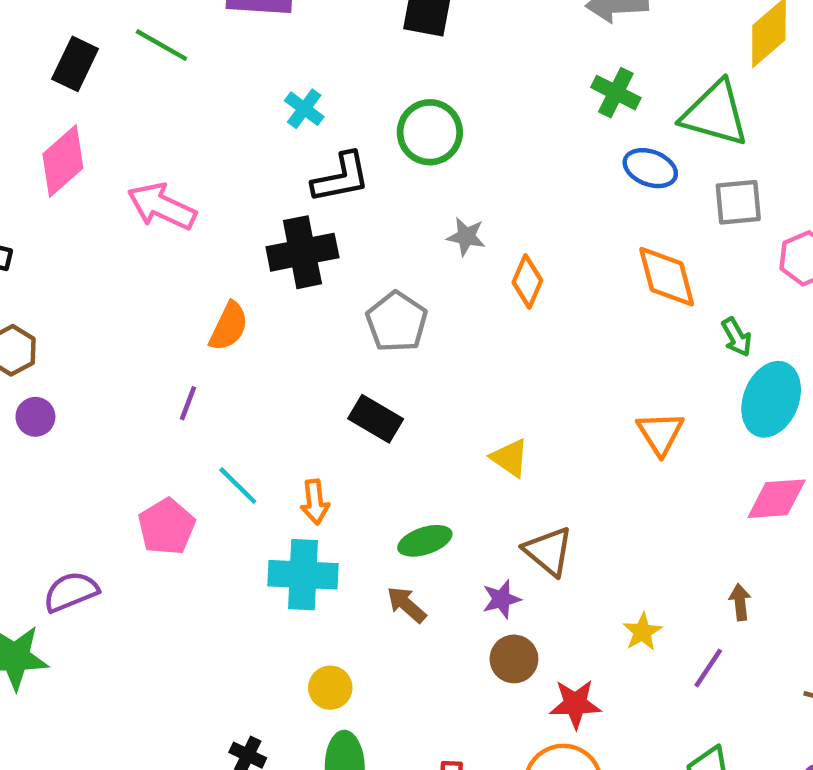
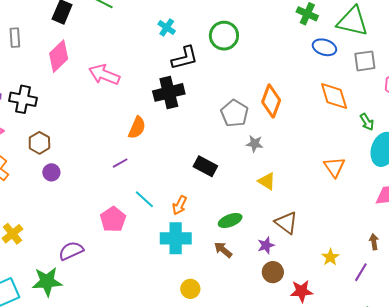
gray star: (466, 237) -> (255, 144), moved
orange diamond: (527, 281) -> (271, 101), size x1.4
gray pentagon: (397, 322) -> (235, 113), moved
purple line: (188, 403) -> (120, 163), turned 42
orange arrow: (315, 502) -> (180, 205), turned 36

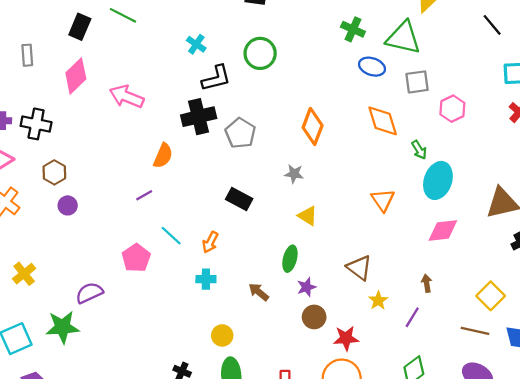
gray pentagon: (235, 113) -> (240, 133), moved
green ellipse: (230, 220) -> (290, 259), moved, turned -55
brown triangle: (286, 223) -> (359, 268), moved
cyan cross: (176, 238) -> (206, 279), size x0.6

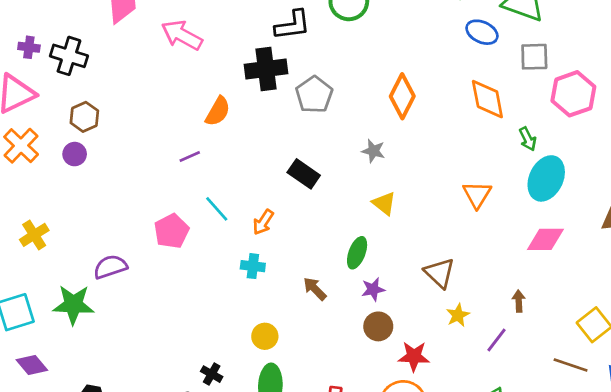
pink hexagon: (452, 109) -> (573, 94), size x1.4
purple circle: (68, 205) -> (75, 154), moved

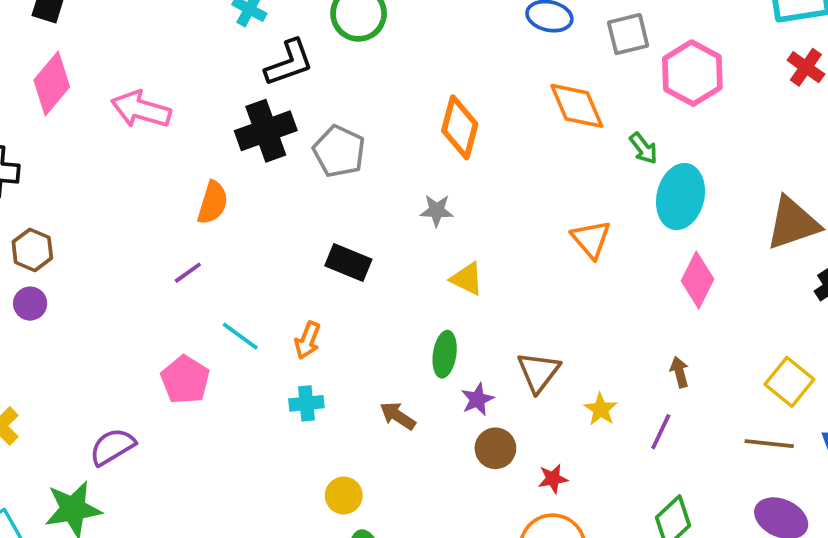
pink diamond: (545, 239) -> (698, 280), turned -51
brown triangle: (440, 273) -> (538, 372), moved, turned 36
red star: (414, 356) -> (553, 479), size x0.7

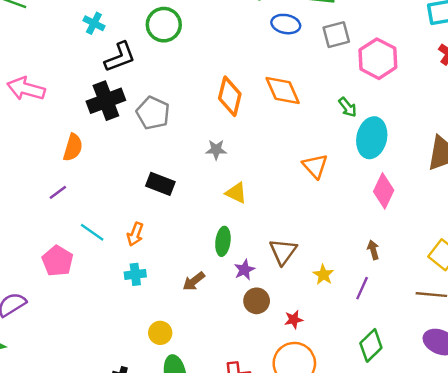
orange diamond: (577, 106) -> (283, 90), moved
brown arrow: (398, 416) -> (194, 281), turned -70

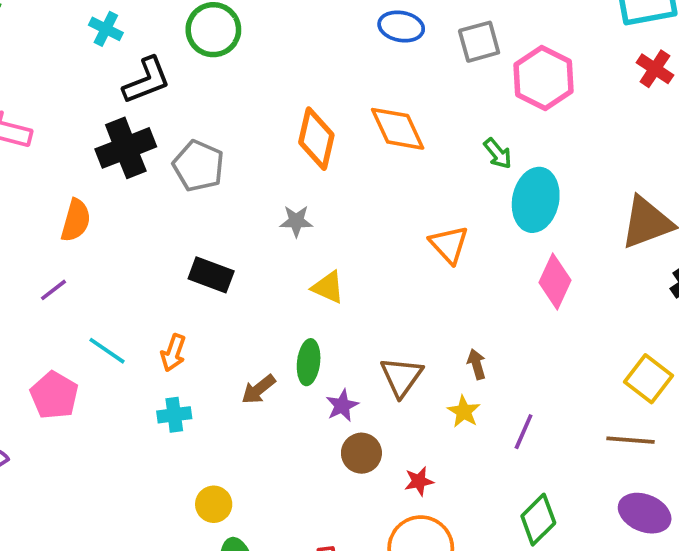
brown arrow: (373, 250) -> (477, 364), moved
brown arrow: (194, 281) -> (258, 389), moved

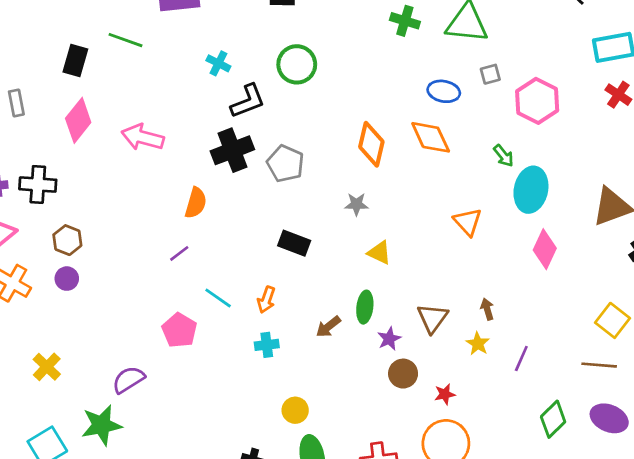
blue ellipse: (401, 26) -> (444, 91), moved
gray square: (479, 42) -> (490, 74), size x0.7
green diamond: (538, 520) -> (553, 419), moved

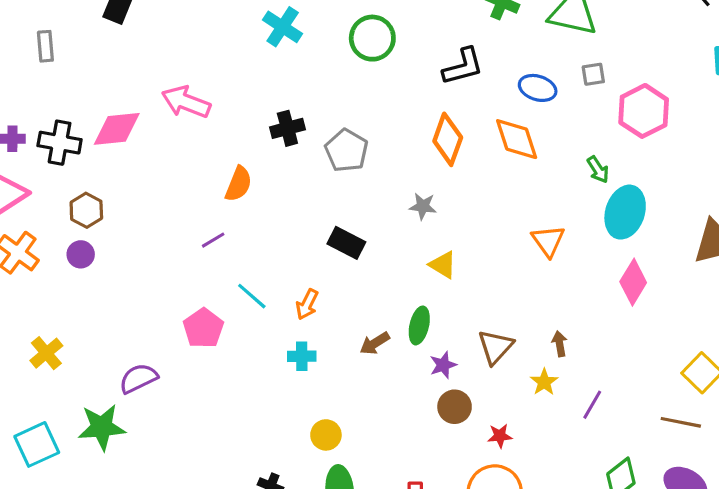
cyan cross: (218, 63) -> (283, 27), size x1.4
black L-shape: (248, 101) -> (463, 67), moved
pink diamond: (78, 120) -> (117, 129), moved, turned 39
black cross: (232, 150) -> (287, 128), size x0.7

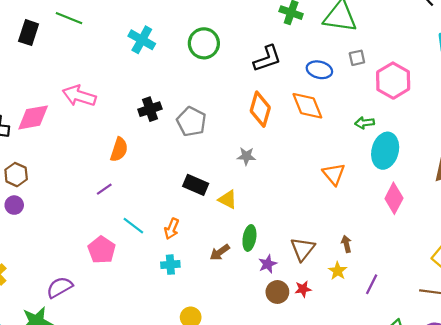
green arrow: (598, 170) -> (365, 123), turned 120
yellow triangle: (443, 265) -> (228, 199), moved
red star: (500, 436) -> (303, 289), moved

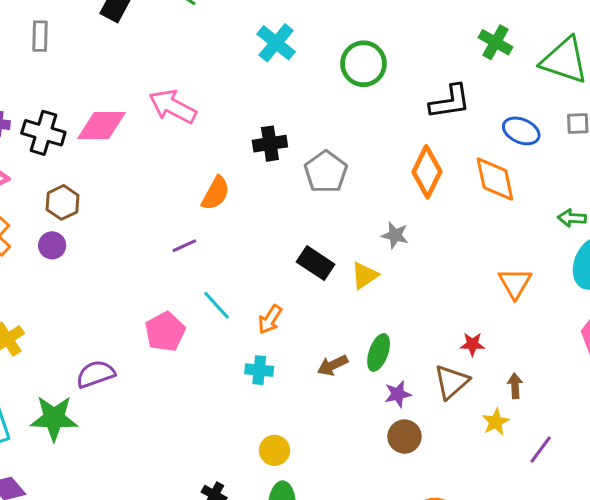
yellow triangle: (228, 199) -> (365, 275), moved, turned 48
red star: (303, 289) -> (472, 344), moved

